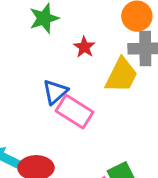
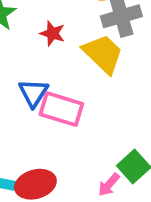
yellow trapezoid: (121, 75) -> (103, 54), turned -57

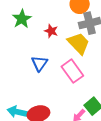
pink rectangle: (61, 109) -> (72, 71), moved, turned 35

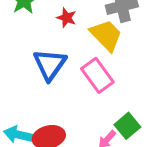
blue triangle: (39, 63) -> (50, 64), size x1.4

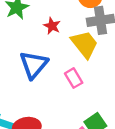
pink rectangle: (97, 75) -> (74, 78), size x0.7

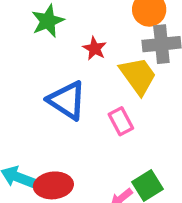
blue triangle: (34, 65) -> (67, 100), turned -40

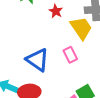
blue triangle: (67, 100) -> (37, 60), moved

